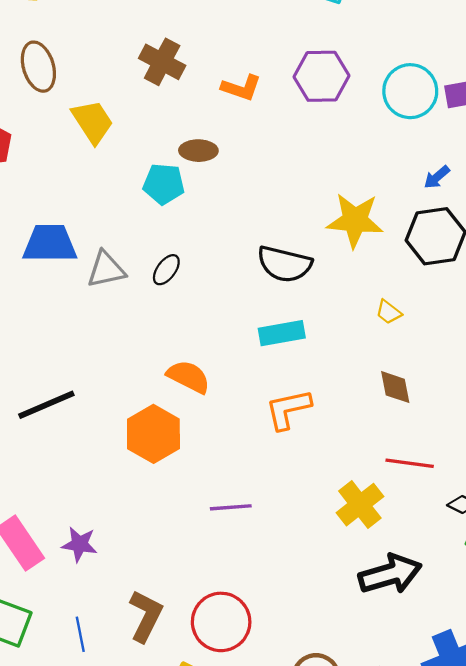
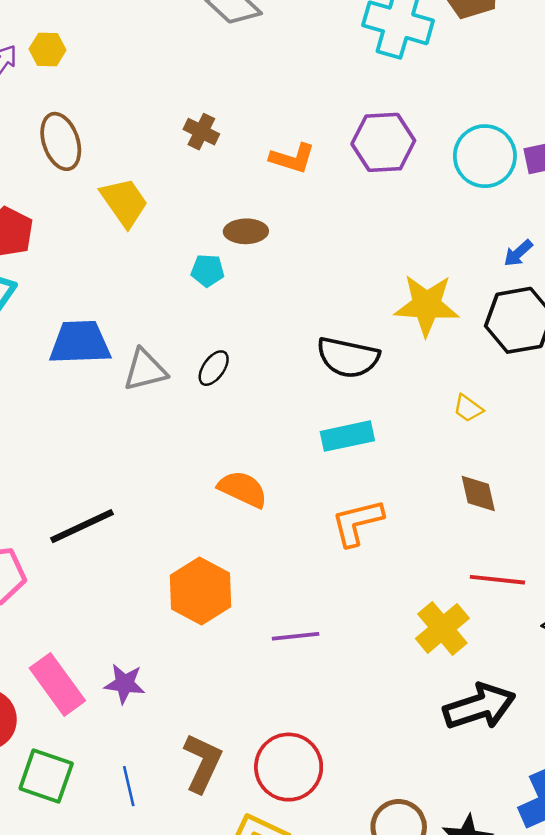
brown cross: (162, 62) -> (201, 132), size x0.7
cyan pentagon: (164, 184) -> (208, 270), size x0.7
orange hexagon: (153, 434) -> (200, 591), moved

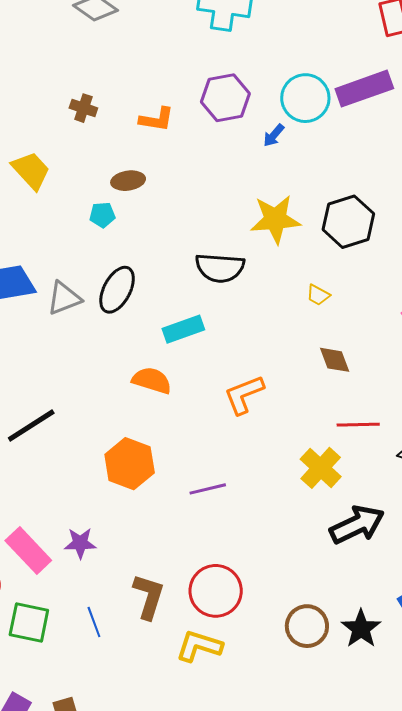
blue arrow: (518, 253) -> (274, 135), moved
black ellipse: (214, 368) -> (117, 290), size x1.6
cyan rectangle: (347, 436) -> (183, 329), moved

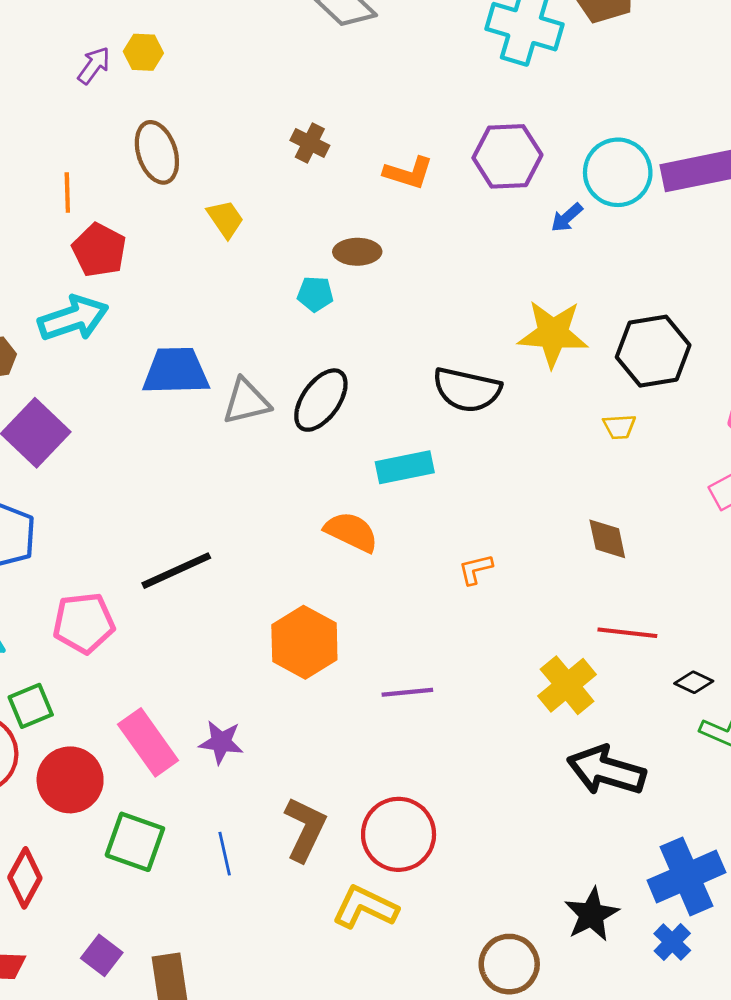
yellow trapezoid: (31, 170) -> (225, 219), size x0.7
yellow trapezoid: (318, 295) -> (619, 427), moved, turned -40
orange L-shape: (244, 395) -> (476, 569), size x0.6
black arrow: (357, 525) -> (606, 770), turned -146
brown circle: (307, 626) -> (509, 964), moved

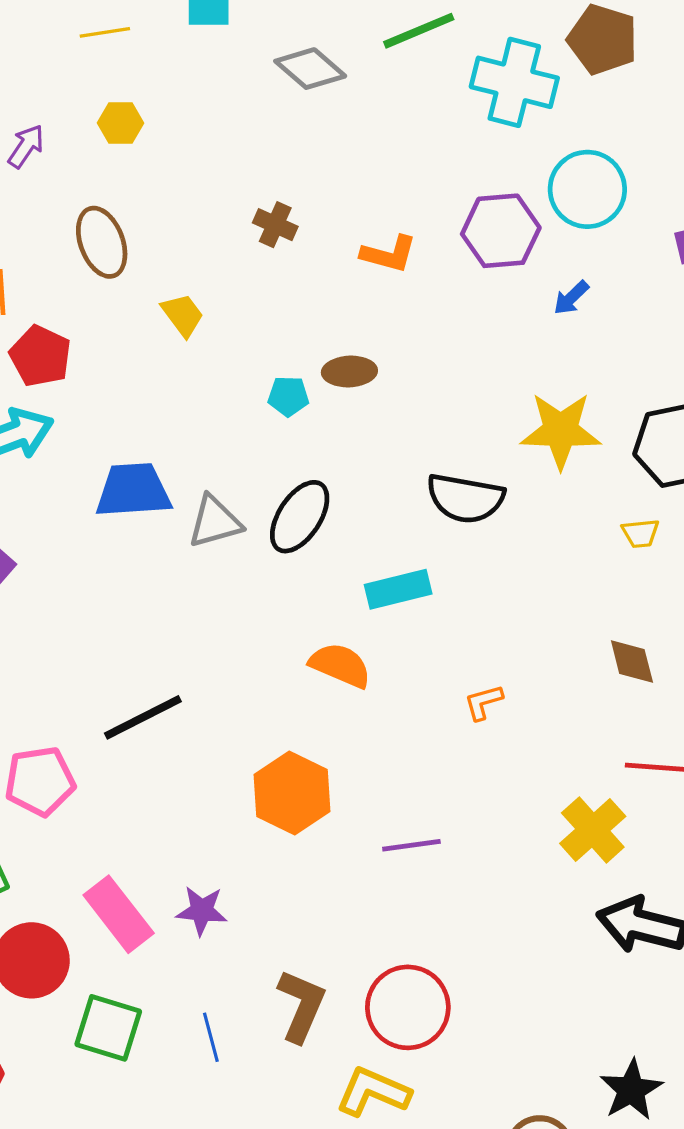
yellow hexagon: (143, 52) -> (120, 123), moved
cyan circle: (618, 172) -> (587, 189), moved
brown ellipse: (357, 252) -> (349, 372), moved

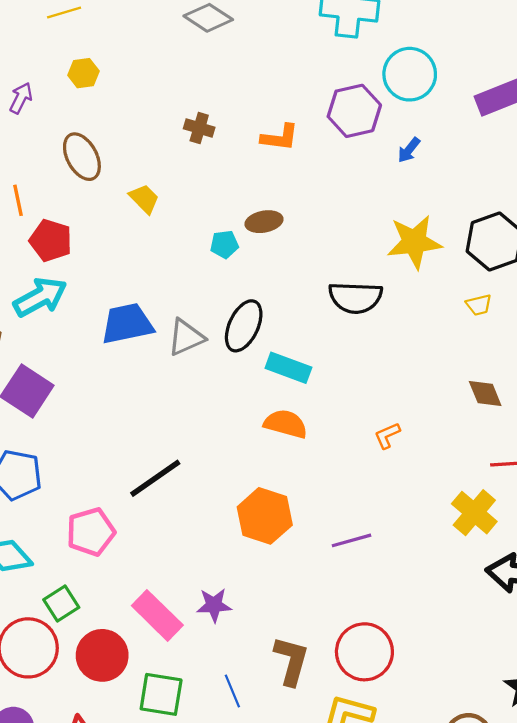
cyan rectangle: (398, 589) -> (288, 368), moved, turned 42

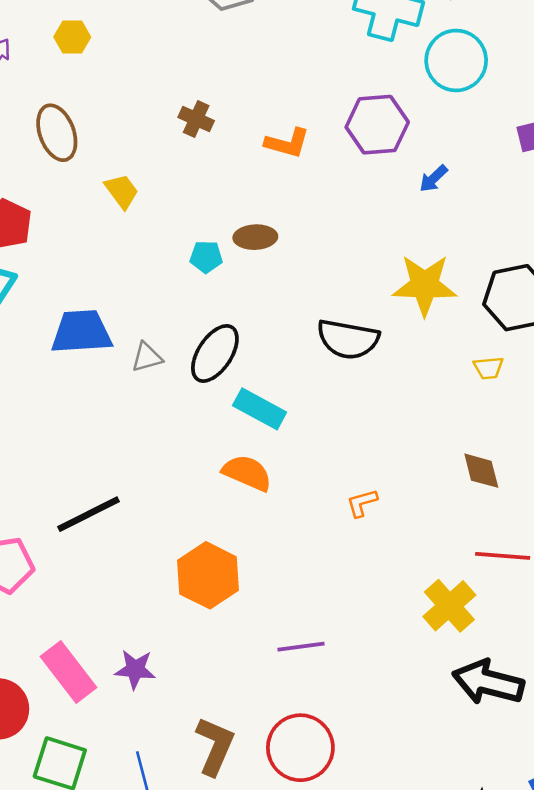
cyan circle: (410, 74) -> (456, 60), moved
gray triangle: (186, 337) -> (147, 357), size x0.7
purple line: (352, 540) -> (301, 647), moved

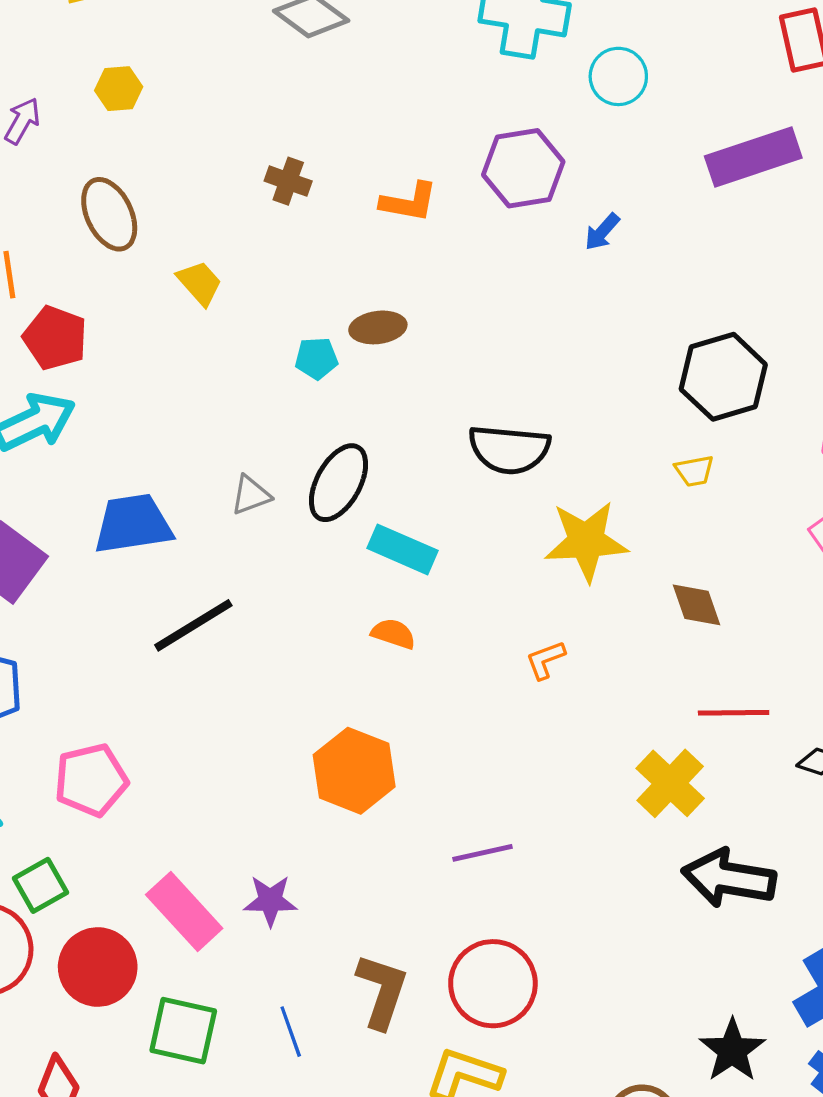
cyan circle: (456, 60) -> (618, 76), size x0.7
yellow star: (425, 285) -> (586, 541), moved
blue trapezoid: (81, 332) -> (133, 524), moved
orange semicircle: (247, 473) -> (393, 634), size x0.7
black line: (89, 514) -> (193, 625), moved

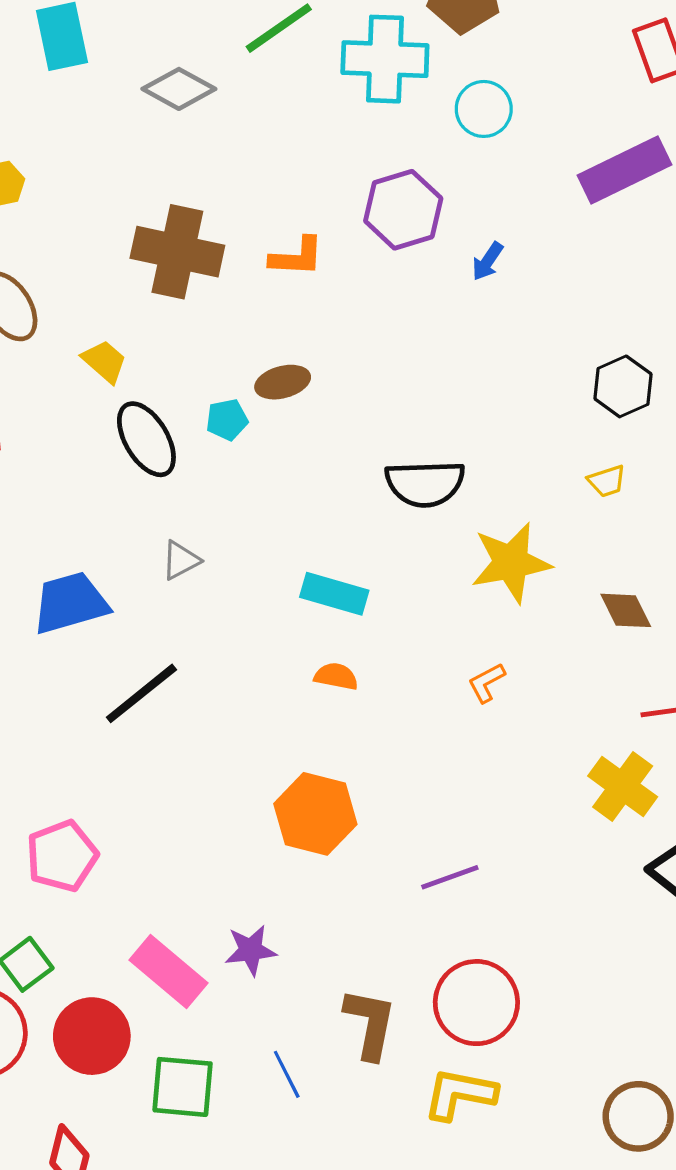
brown cross: (288, 181) -> (177, 252), size x2.0
black hexagon: (723, 377) -> (623, 386), size x0.7
black ellipse: (338, 483) -> (146, 439), moved, turned -52

